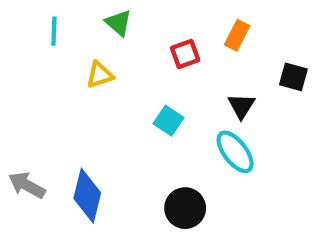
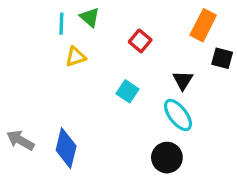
cyan line: (54, 31) -> (61, 24), moved
orange rectangle: (237, 35) -> (203, 25), moved, size x1.4
red square: (185, 54) -> (140, 41), turned -30
black circle: (185, 208) -> (167, 158), moved

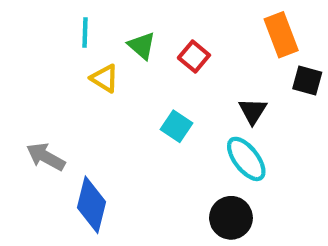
green triangle: (90, 17) -> (142, 46), moved
orange rectangle: (203, 25) -> (281, 35), turned -48
yellow triangle: (76, 57) -> (105, 78), turned 50
gray arrow: (20, 140) -> (46, 157), moved

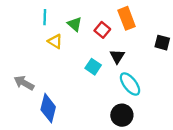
orange rectangle: (281, 35) -> (127, 18), moved
black triangle: (253, 111) -> (117, 56), moved

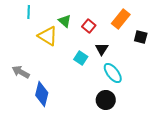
cyan line: (45, 17) -> (29, 12), moved
orange rectangle: (127, 18) -> (121, 19), moved, turned 60
yellow triangle: (55, 41) -> (48, 36), size x1.5

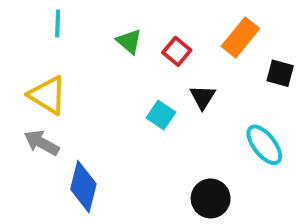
yellow triangle: (48, 36) -> (48, 95), moved
cyan ellipse: (113, 73) -> (264, 145), moved

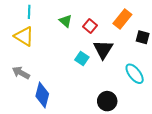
yellow triangle: (48, 95) -> (24, 36), moved
black triangle: (203, 97) -> (103, 49), size x1.5

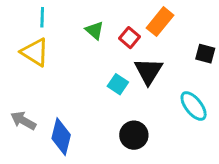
orange rectangle: (122, 19) -> (160, 22), moved
gray arrow: (21, 73) -> (23, 121), moved
black circle: (107, 101) -> (134, 135), moved

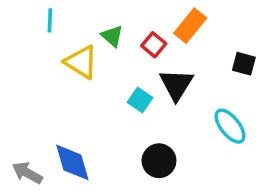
yellow triangle: (35, 52) -> (81, 62), moved
gray arrow: (23, 121) -> (27, 173), moved
blue diamond: (61, 137) -> (72, 162), turned -30

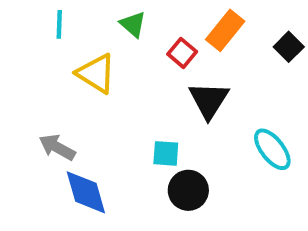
green triangle: (112, 36) -> (133, 24), moved
black square: (244, 64) -> (289, 47), moved, turned 30
cyan square: (140, 100) -> (166, 153), moved, turned -30
gray arrow: (27, 173) -> (57, 147), moved

